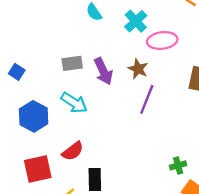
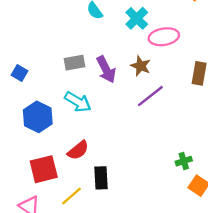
purple line: (147, 99) -> (150, 96), turned 32

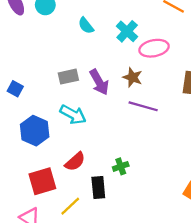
purple line: (150, 96) -> (143, 106), turned 56
green cross: (184, 161) -> (121, 166), moved

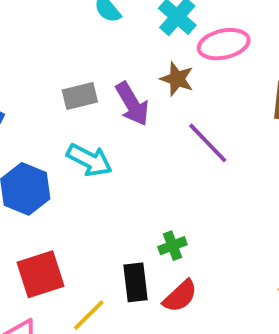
brown star: (133, 77) -> (177, 79), moved
purple line: (143, 106) -> (208, 143), turned 32
red semicircle: (75, 162) -> (180, 296), moved

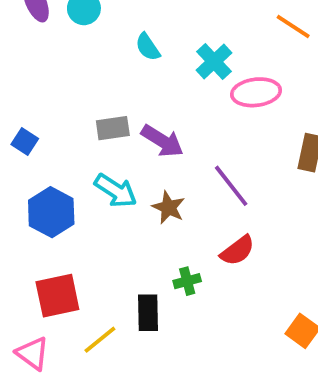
brown star: (177, 79) -> (169, 207), moved
purple arrow: (132, 104) -> (162, 141), turned -33
red semicircle: (180, 296) -> (237, 251), moved

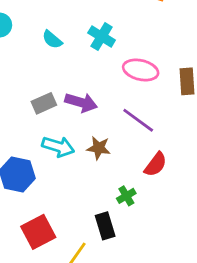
pink ellipse: (256, 92) -> (141, 70), moved, turned 36

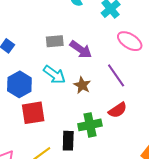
green cross: (126, 196) -> (90, 125), size x1.6
red square: (38, 232) -> (33, 113), moved

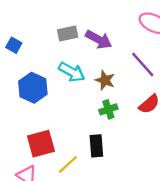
red square: (33, 113) -> (41, 144), moved
green cross: (90, 125) -> (108, 109), moved, size x0.7

